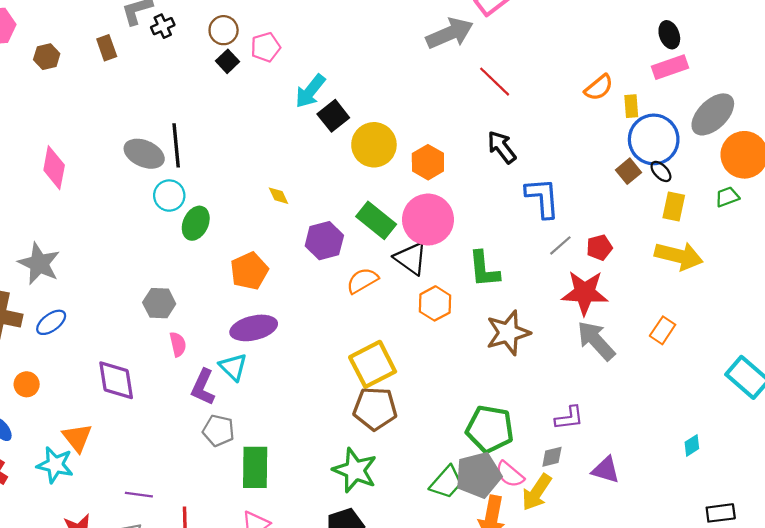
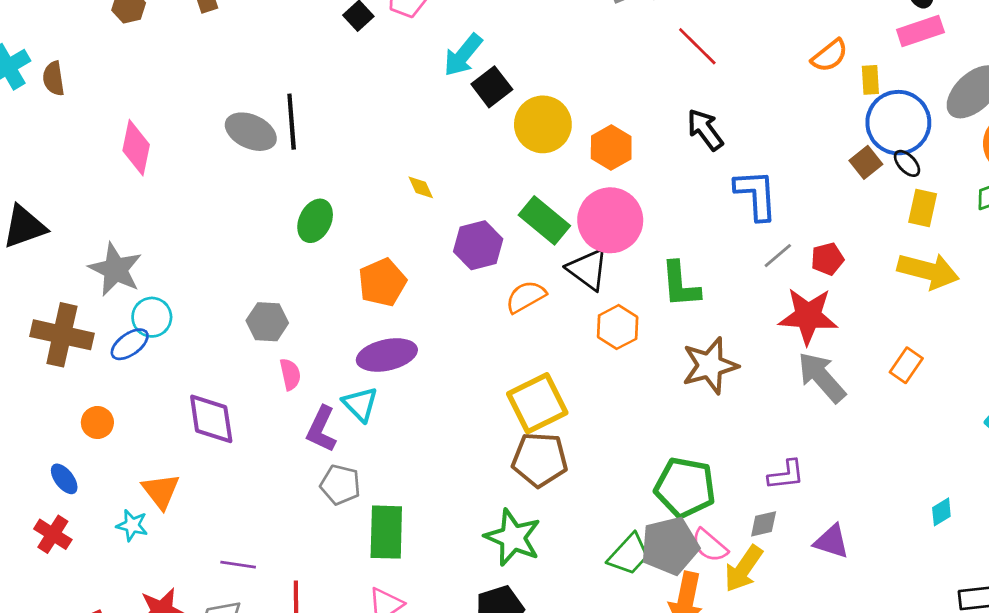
cyan circle: (169, 196) -> (152, 317), moved
cyan star: (55, 465) -> (132, 525), size x0.7

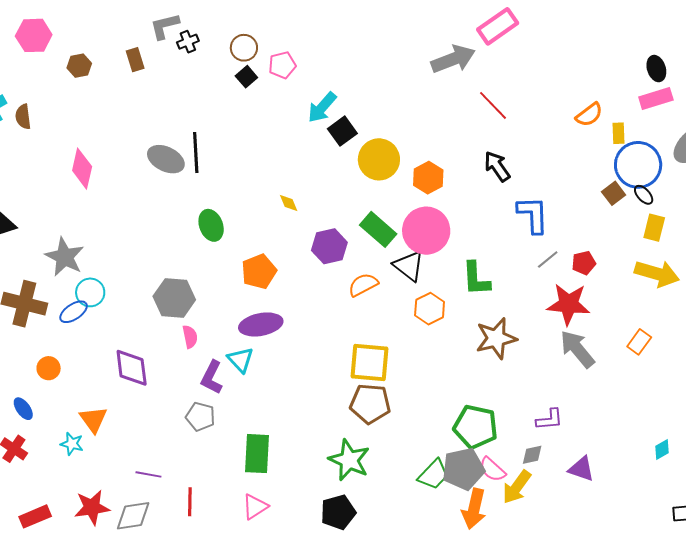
green ellipse: (315, 221) -> (211, 225), turned -48
gray hexagon: (267, 322) -> (174, 298), size x1.4
yellow square: (537, 403) -> (369, 363), turned 30
gray pentagon: (340, 485) -> (200, 417), moved

